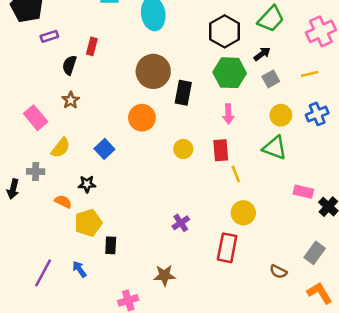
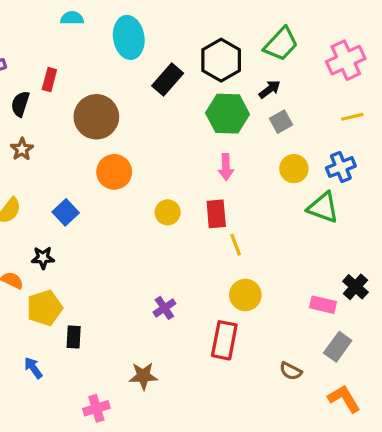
brown circle: (153, 71) -> (96, 117), moved
yellow line: (310, 74) -> (352, 117), moved
black rectangle: (183, 93) -> (168, 80), moved, turned 30
green triangle: (275, 148) -> (323, 207), moved
pink rectangle: (303, 192) -> (323, 305), moved

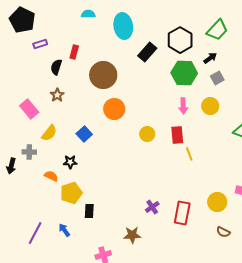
yellow circle: (294, 169) -> (210, 106), moved
yellow circle: (245, 295) -> (217, 202), moved
purple cross: (164, 308) -> (152, 207), moved

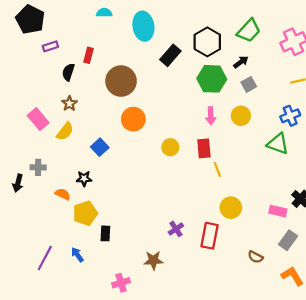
yellow semicircle: (49, 133) -> (65, 131), moved
yellow circle: (217, 202) -> (231, 208), moved

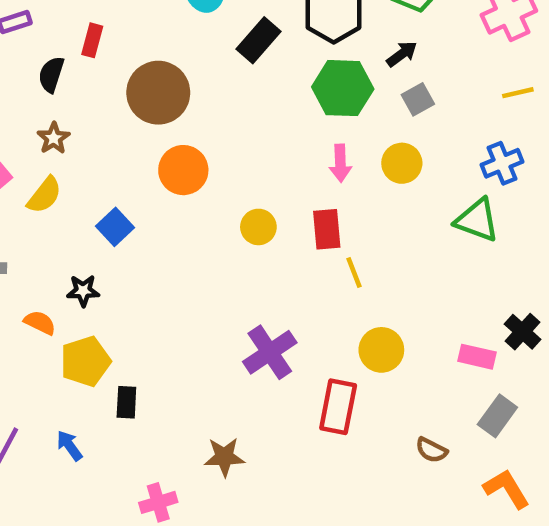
purple cross: (176, 229) -> (270, 352), moved, size x1.6

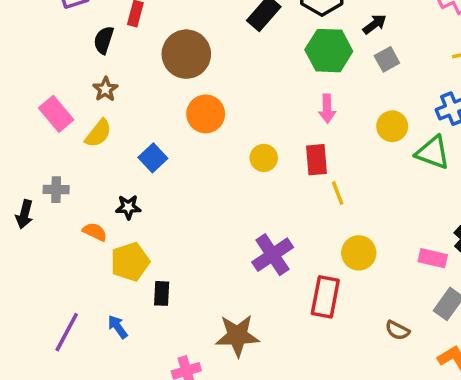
yellow circle: (402, 163) -> (392, 126), moved
brown star: (224, 457) -> (237, 336), size x1.4

